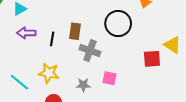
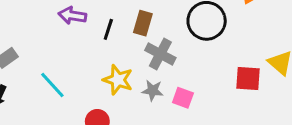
yellow star: (49, 73) -> (118, 80), moved
gray star: (83, 85) -> (153, 90), moved

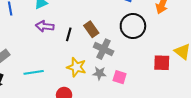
brown rectangle: (143, 23) -> (91, 29), turned -49
cyan line: (52, 85) -> (34, 72), turned -54

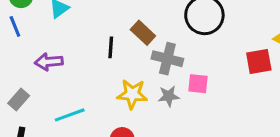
purple arrow: (45, 26) -> (49, 62), moved
pink square: (120, 77) -> (198, 84), moved

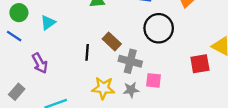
blue line: (15, 26) -> (14, 36), turned -35
purple arrow: (49, 62) -> (40, 63), turned -114

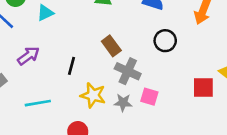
black circle: (159, 28) -> (165, 41), size x0.7
black line: (87, 52) -> (72, 66), moved
purple arrow: (40, 63) -> (29, 56), turned -108

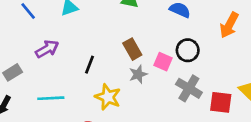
gray cross: (128, 71) -> (189, 88), moved
pink square: (149, 97) -> (163, 62), moved
gray star: (123, 103) -> (138, 74), moved, turned -30

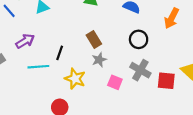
pink square: (163, 62) -> (115, 82), moved
cyan line: (51, 98) -> (38, 67), moved

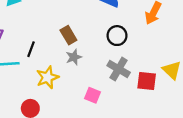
yellow star: (75, 79) -> (47, 77), turned 30
pink square: (115, 82) -> (93, 95), moved

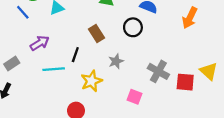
brown rectangle: (68, 35) -> (97, 34), moved
black circle: (117, 36) -> (133, 27), moved

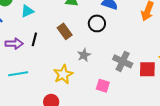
purple arrow: (40, 43) -> (14, 44), turned 36
black line: (75, 55) -> (34, 39), moved
cyan line: (54, 69) -> (18, 74), moved

